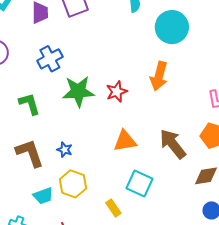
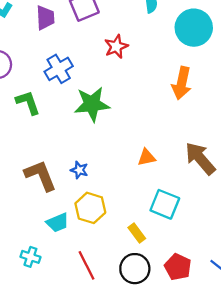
red star: (117, 92) -> (116, 47), moved
green L-shape: (29, 104) -> (28, 103), moved
orange triangle: (125, 141) -> (147, 157), size x0.7

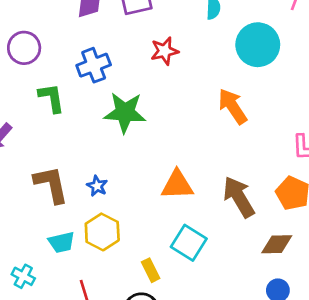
orange arrow: (182, 83) -> (233, 106), turned 124
orange triangle: (147, 157) -> (177, 185), size x1.5

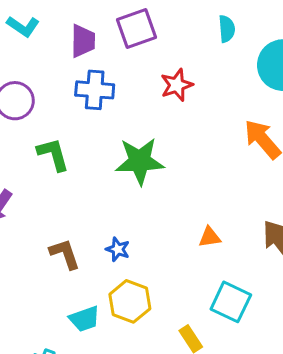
blue cross: (94, 65) -> (95, 90), moved, turned 32
brown L-shape: (51, 184) -> (65, 254), size x0.7
orange triangle: (177, 185) -> (210, 237), size x0.6

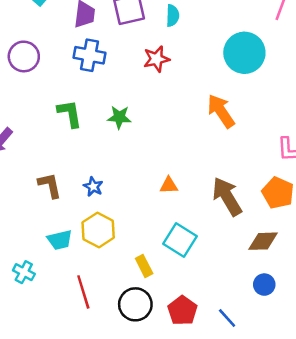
cyan semicircle: (227, 29) -> (173, 16), moved
green L-shape: (53, 154) -> (70, 113), moved
green star: (140, 161) -> (119, 117), size x0.6

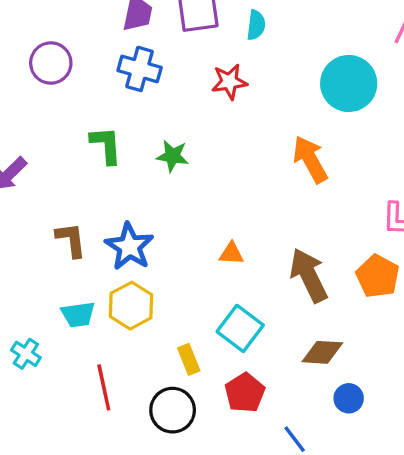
blue star: (93, 187) -> (129, 247), size x1.8
brown diamond: (263, 241) -> (322, 352), moved
red pentagon: (182, 311) -> (245, 393), moved

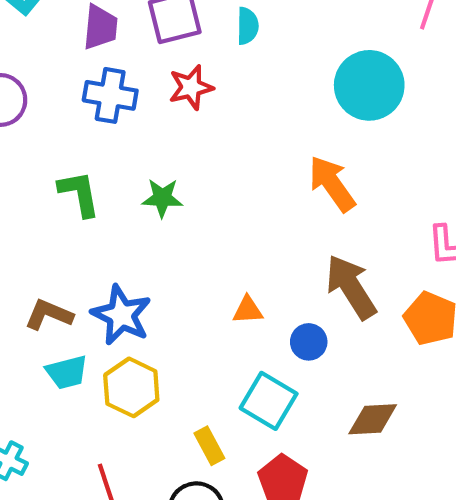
red star: (229, 82) -> (191, 87), moved
brown L-shape: (71, 240) -> (49, 315), turned -54
brown arrow: (309, 275) -> (351, 287), moved
cyan trapezoid: (78, 314) -> (67, 372), moved
blue circle: (349, 398) -> (309, 342), moved

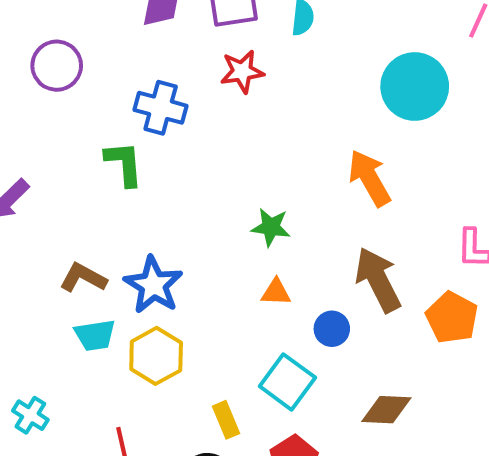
blue cross: (110, 95) -> (161, 108), moved
green star: (162, 198) -> (271, 227), moved

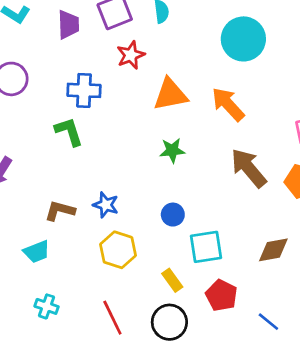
blue star: (153, 285) -> (106, 205), size x0.7
orange triangle: (276, 292) -> (170, 94), moved, size x1.8
blue circle: (332, 329) -> (173, 215), moved
cyan trapezoid: (95, 335) -> (37, 252), moved
cyan square: (287, 382) -> (206, 247), turned -32

